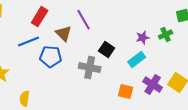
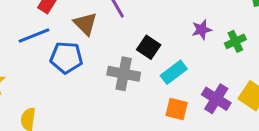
green cross: (166, 35) -> (235, 41), moved
cyan rectangle: (137, 60) -> (174, 72), moved

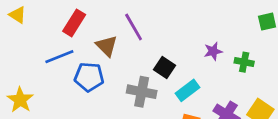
green cross: (235, 41) -> (244, 62), turned 36

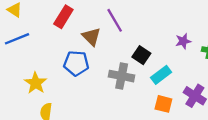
blue line: (59, 57) -> (17, 39), moved
yellow star: (20, 100) -> (36, 83), moved

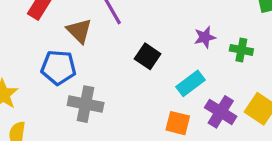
cyan rectangle: (161, 75) -> (190, 83), moved
gray cross: (122, 76) -> (86, 104), moved

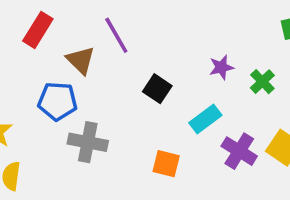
green cross: (241, 50) -> (262, 82), turned 35
orange square: (178, 123) -> (166, 164), moved

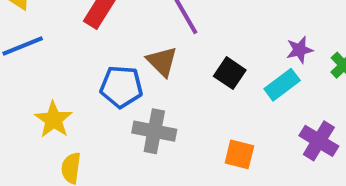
brown triangle: (81, 60) -> (162, 61), moved
cyan rectangle: (205, 119) -> (282, 85), moved

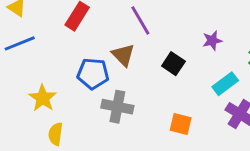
purple star: (299, 50) -> (212, 41), moved
cyan rectangle: (282, 85) -> (225, 84), moved

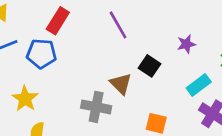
brown triangle: (123, 55) -> (121, 84), moved
blue pentagon: (93, 74) -> (41, 54), moved

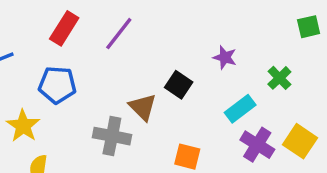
purple line: (118, 25) -> (119, 34), moved, turned 68
purple star: (186, 44) -> (225, 57), turned 30
blue pentagon: (41, 54) -> (57, 85), moved

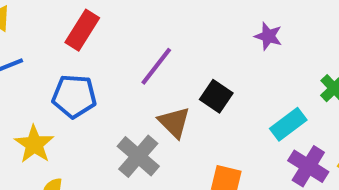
purple line: (119, 34) -> (156, 66), moved
purple star: (225, 57) -> (268, 36), moved
gray cross: (112, 136) -> (138, 156), turned 30

